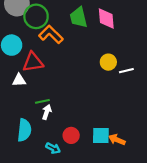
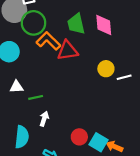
red triangle: (33, 62) -> (68, 51), moved
green line: (42, 101) -> (36, 97), moved
red circle: (71, 135) -> (79, 137), moved
cyan square: (101, 135) -> (98, 142), turned 30

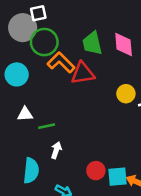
cyan square: (98, 142) -> (118, 177), turned -36

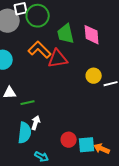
green circle: (44, 42) -> (38, 16), moved
cyan semicircle: (31, 171) -> (25, 133), moved

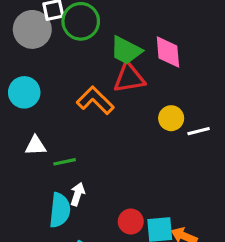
green trapezoid: (66, 34) -> (126, 50), turned -50
orange L-shape: (40, 50) -> (95, 100), moved
red triangle: (58, 59) -> (129, 78), moved

